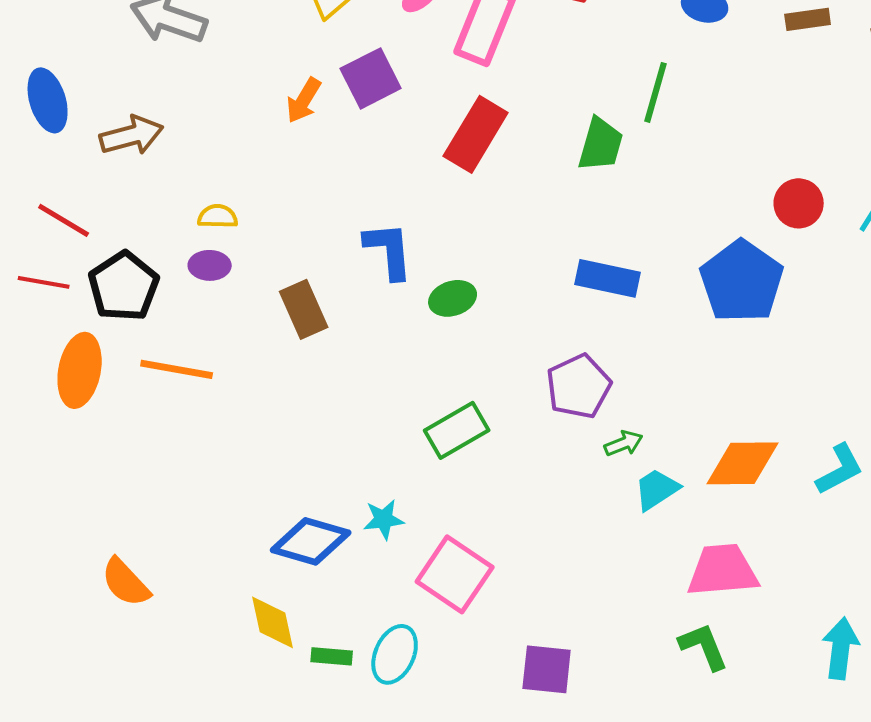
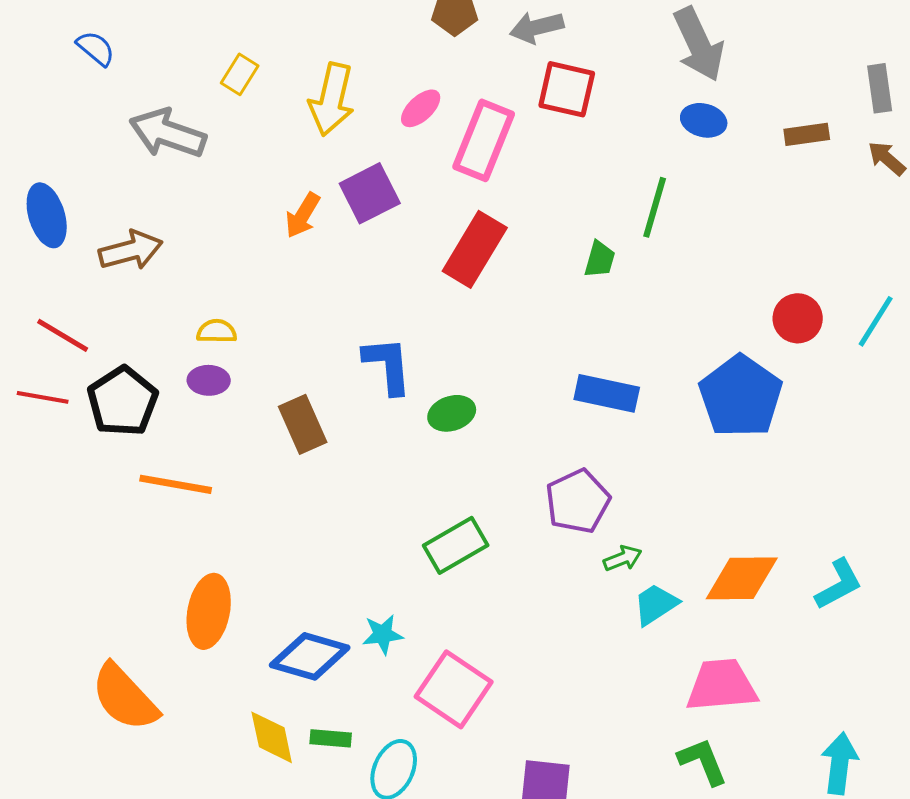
green trapezoid: (601, 144) -> (600, 259), size x0.7
orange ellipse: (80, 370) -> (209, 611), moved
orange semicircle: (126, 582) -> (125, 697), size x1.4
green rectangle: (332, 656) -> (331, 738), moved

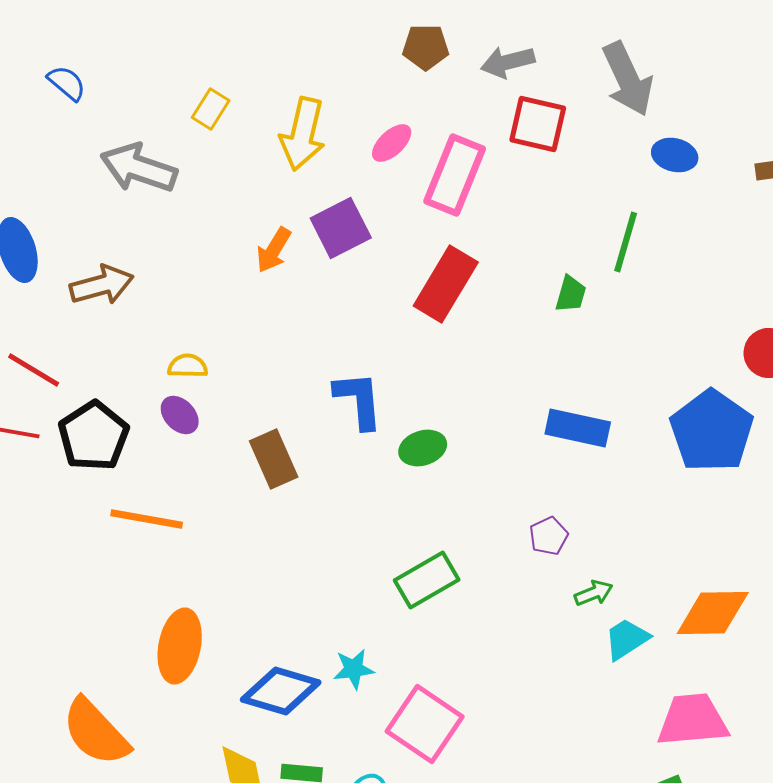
gray arrow: (699, 44) -> (628, 79), moved
purple ellipse: (209, 380) -> (180, 415), turned 45
purple pentagon: (578, 501) -> (549, 536), size x0.6

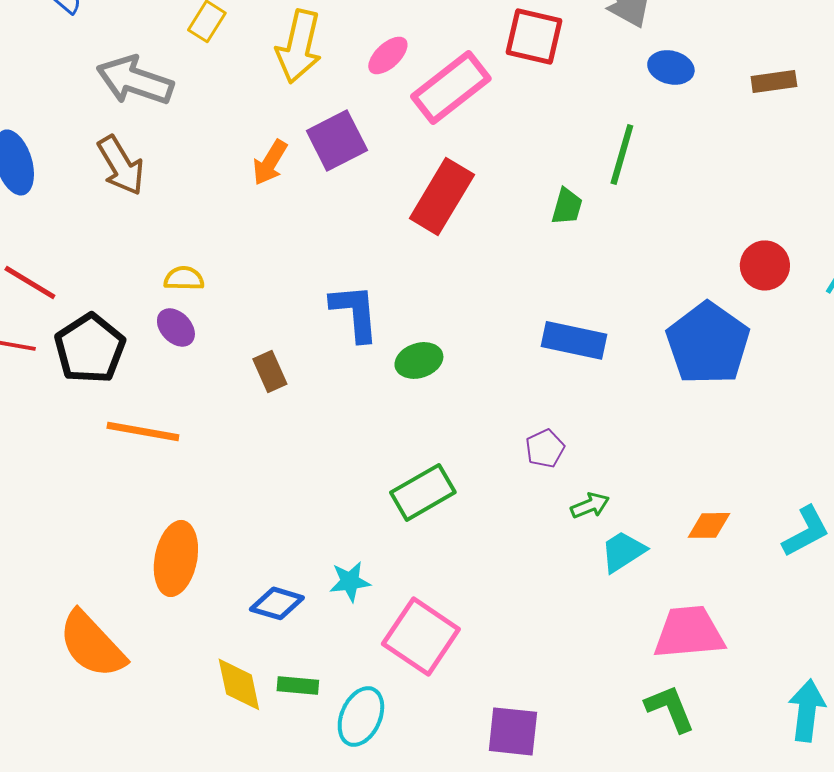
pink rectangle: (455, 175) -> (451, 87), turned 30
brown arrow: (102, 285) -> (121, 165), moved, turned 74
brown rectangle: (274, 459) -> (270, 371), size x0.7
orange diamond: (713, 613) -> (709, 525), size x0.6
blue diamond: (281, 691) -> (277, 603), size x0.7

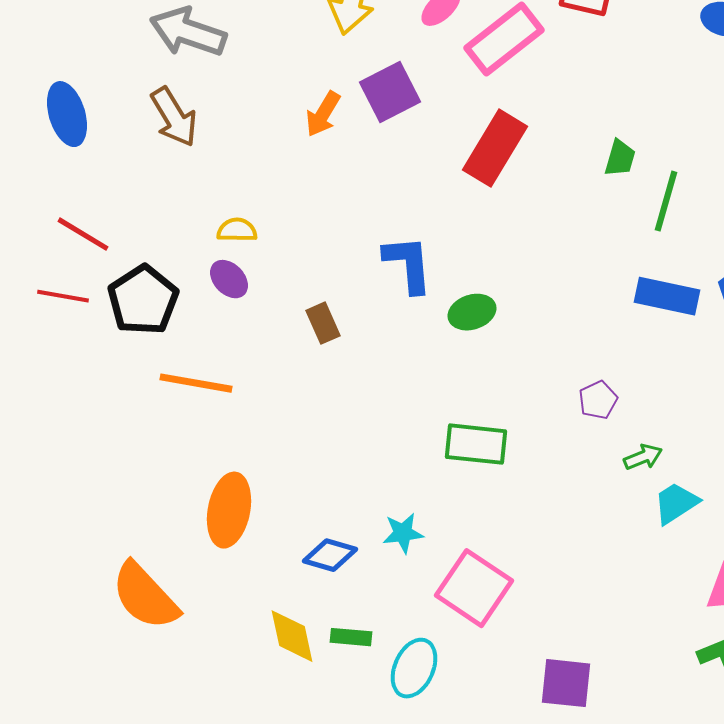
green line: (622, 154) -> (666, 201), moved
blue rectangle: (574, 340) -> (667, 296), moved
green rectangle: (423, 492) -> (476, 444), turned 36

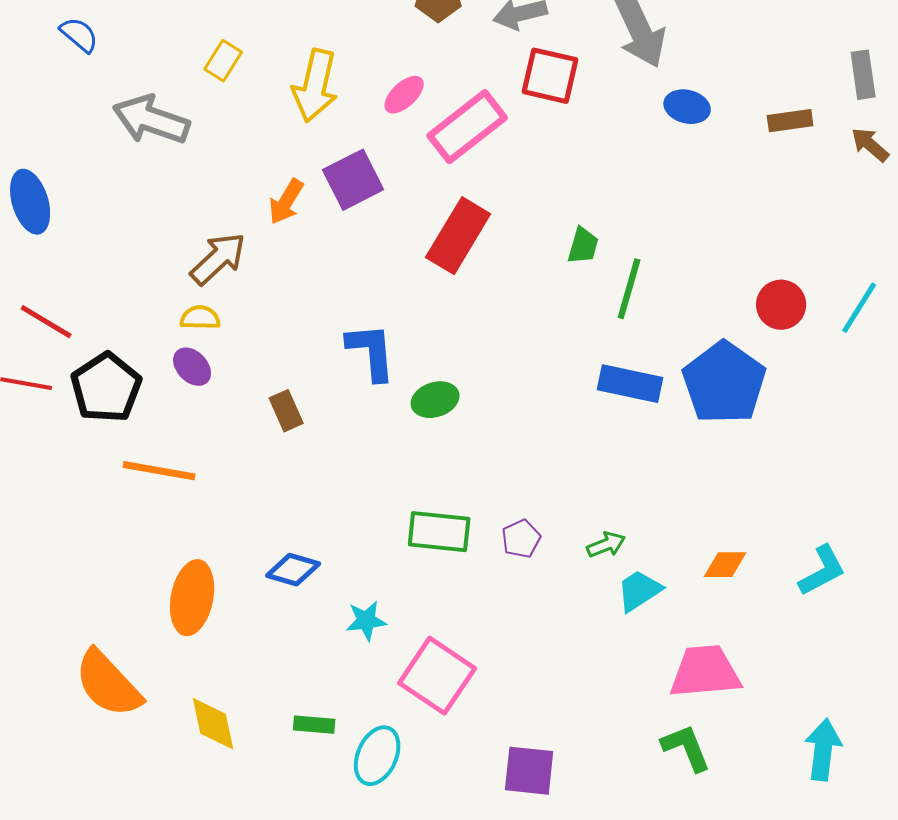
brown arrow: (174, 117) -> (218, 259), moved, turned -102
purple pentagon: (598, 400) -> (521, 539), moved
blue diamond: (330, 555) -> (293, 570), moved
yellow diamond: (292, 636) -> (213, 724), moved

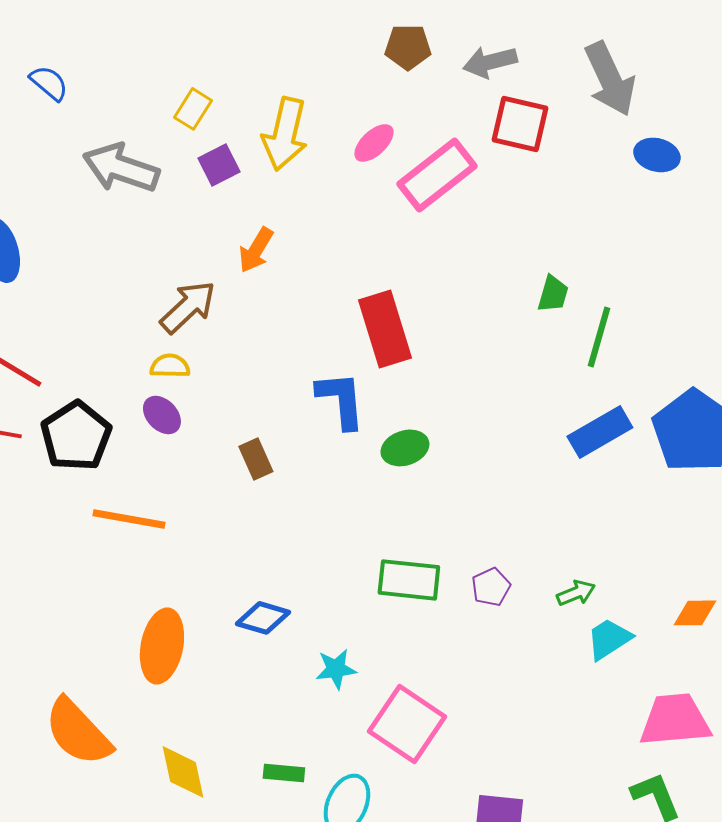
purple square: (353, 180) -> (219, 165), moved, size x0.7
red rectangle: (458, 236) -> (385, 329), moved, turned -48
blue rectangle: (630, 384) -> (600, 432), turned -42

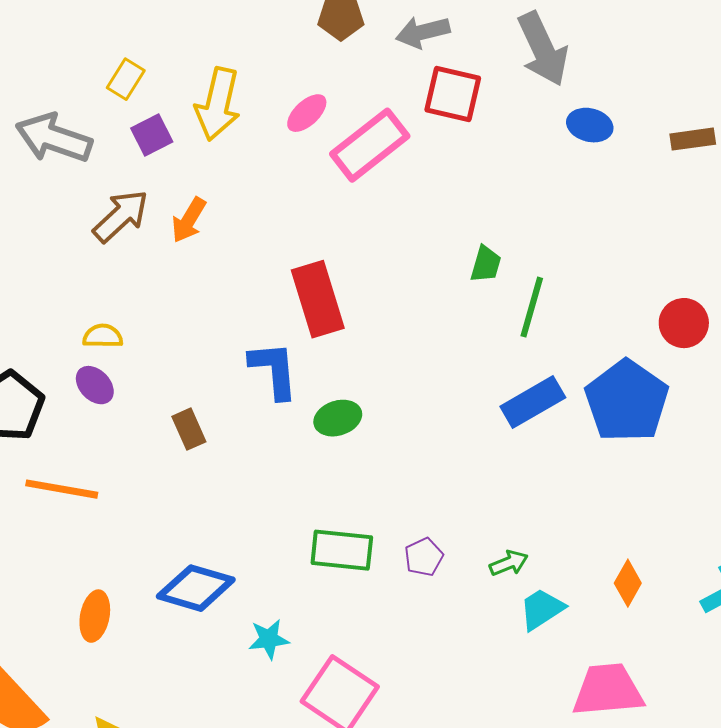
brown arrow: (188, 307) -> (121, 216), moved
orange diamond: (695, 613) -> (628, 583), turned -60
blue diamond: (263, 618) -> (196, 588), size x1.4
orange ellipse: (162, 646) -> (95, 616), size x0.7

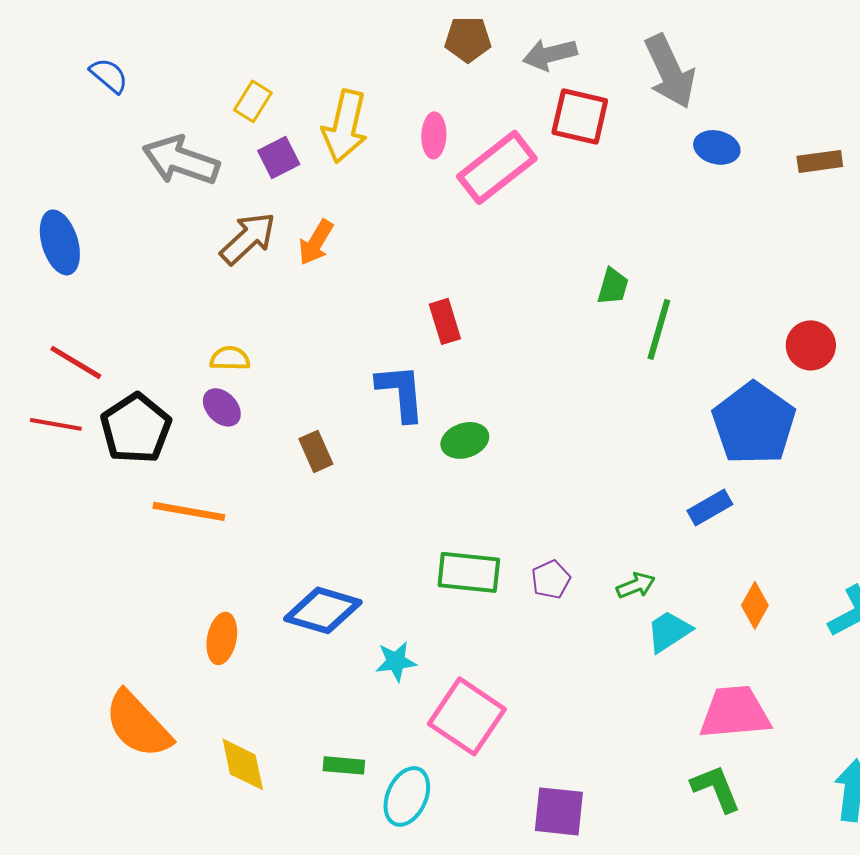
pink ellipse: (307, 113) -> (434, 135), turned -45
red rectangle: (318, 299) -> (445, 321), size x0.6
blue rectangle: (533, 402) -> (710, 507), moved, size x0.7

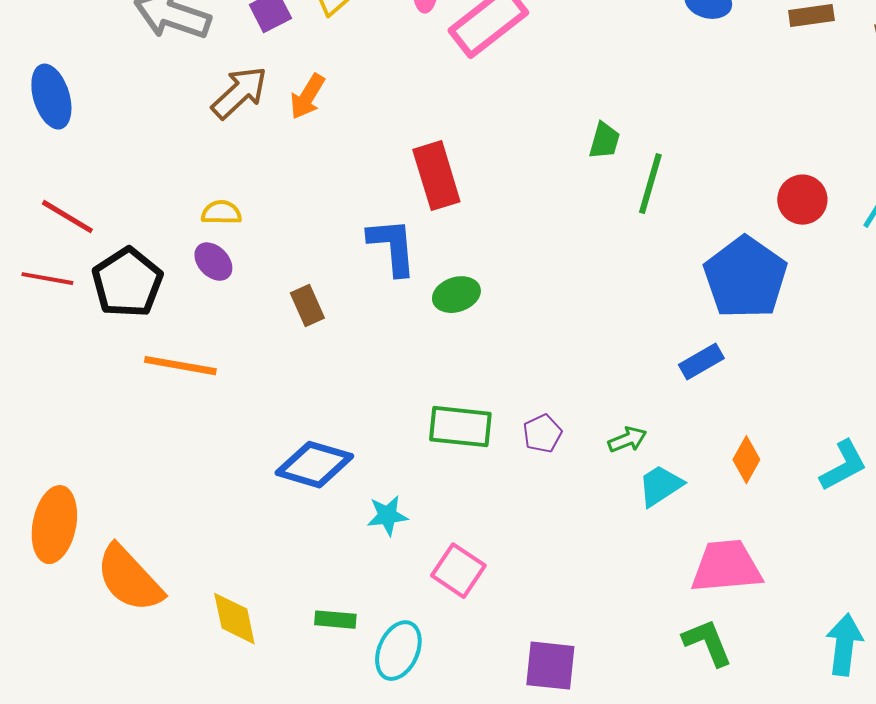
red rectangle: (445, 321) -> (436, 176), size x1.5
orange ellipse: (222, 638) -> (54, 525), moved, size x1.5
pink square: (467, 716) -> (458, 571), size x0.7

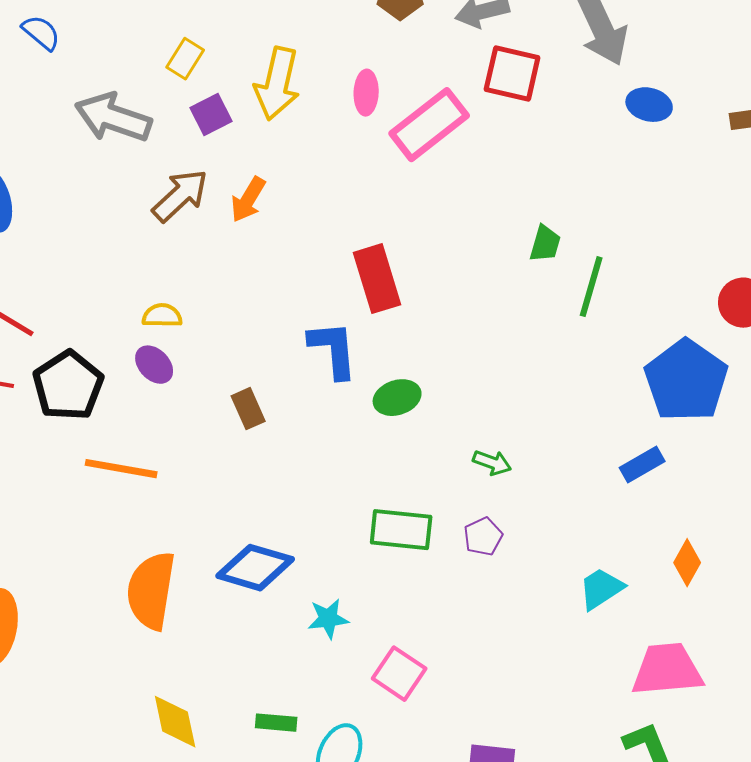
green arrow: (627, 440) -> (492, 463), moved, turned 42
orange semicircle: (129, 579) -> (151, 591), moved, turned 52

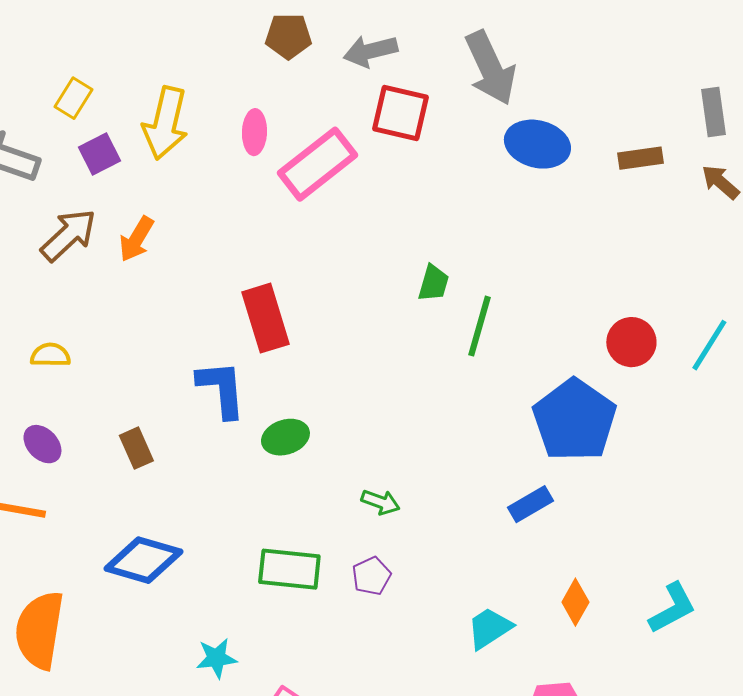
blue ellipse: (649, 105) -> (537, 144), size x1.4
purple ellipse: (154, 365) -> (42, 444), moved
blue diamond: (255, 568) -> (143, 560), moved

